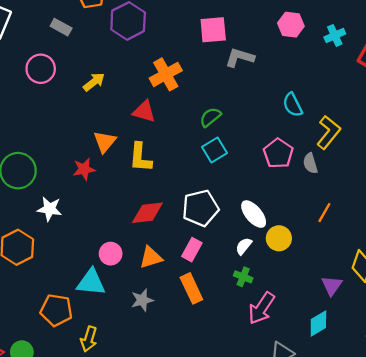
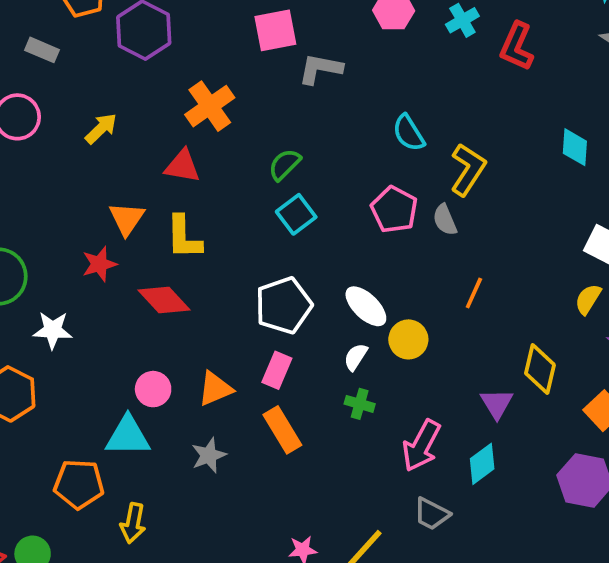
red diamond: (147, 213) -> (164, 300), moved, turned 60
pink arrow: (261, 308) -> (421, 446), moved

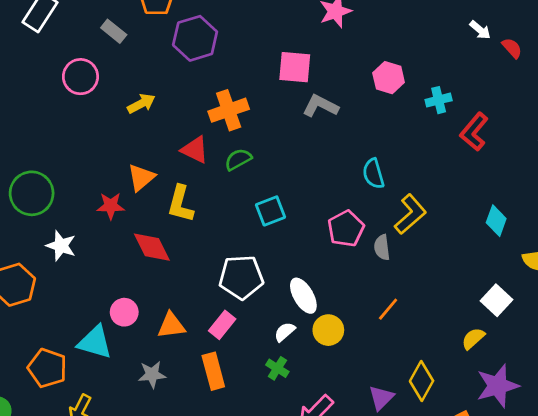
green semicircle: (285, 165) -> (238, 159), moved

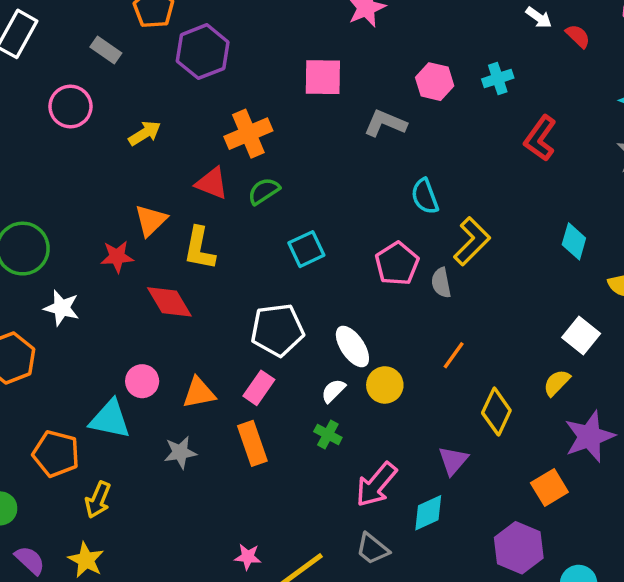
cyan cross: (439, 100) -> (498, 79), moved
gray L-shape: (320, 106) -> (385, 123), moved
yellow diamond: (422, 381) -> (496, 412), moved

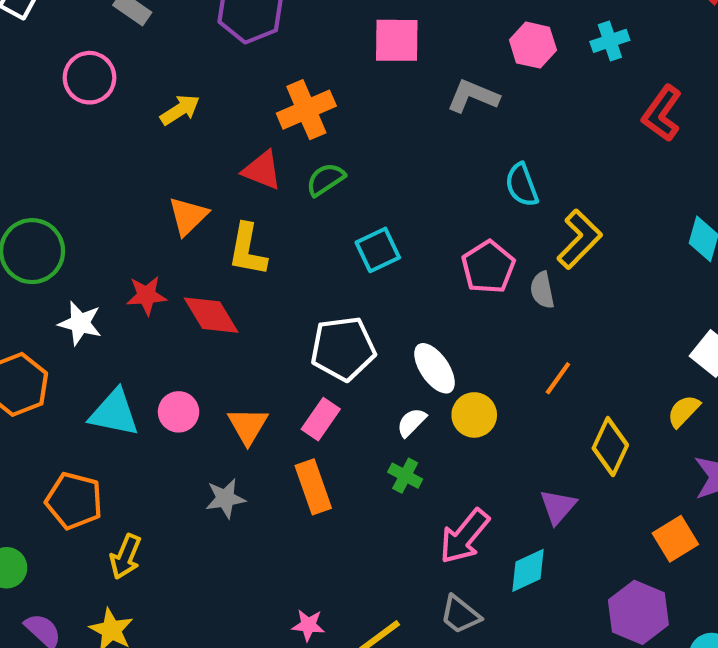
red star: (117, 257) -> (146, 295), moved
orange triangle: (199, 393) -> (248, 426), turned -48
cyan triangle: (110, 419) -> (114, 413), moved

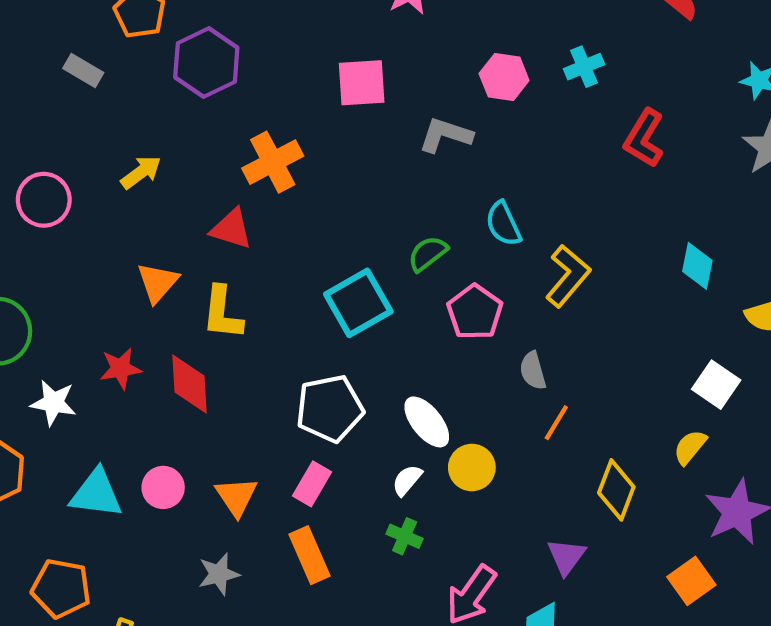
pink circle: (89, 78) -> (44, 200), moved
green semicircle: (326, 179) -> (428, 254), moved
cyan square: (378, 250) -> (358, 303), size x1.4
gray semicircle: (542, 290) -> (533, 371), moved
red diamond: (211, 315) -> (190, 384), turned 32

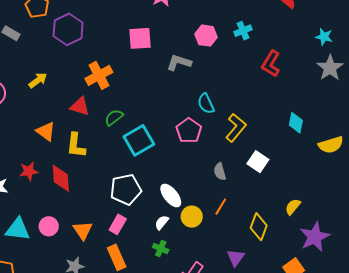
green semicircle: (428, 254) -> (114, 117), moved
orange triangle: (158, 282) -> (46, 131), turned -35
pink pentagon: (475, 312) -> (189, 131), moved
white square: (716, 385) -> (258, 162), moved
orange line: (556, 423) -> (221, 207), moved

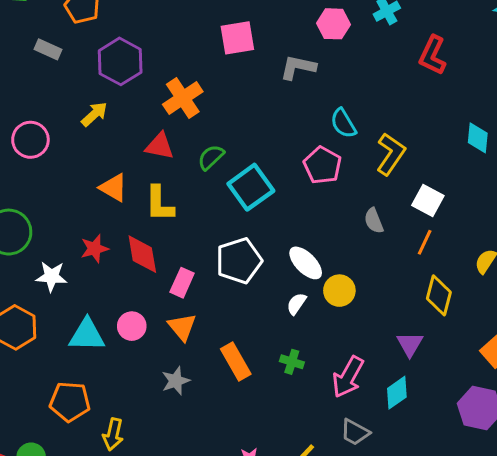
purple hexagon: (68, 29) -> (120, 61), moved
orange line: (221, 207) -> (425, 242), moved
pink rectangle: (118, 224) -> (182, 283), moved
green cross: (161, 248) -> (292, 362), moved

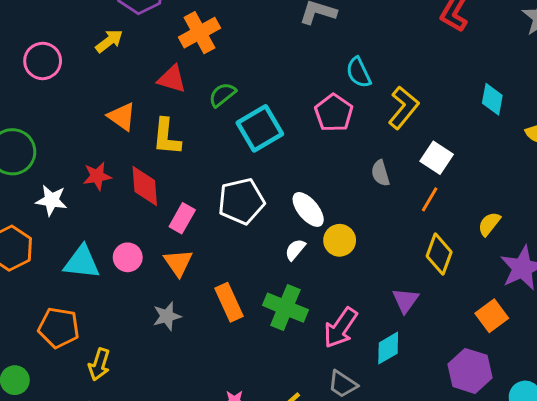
green cross: (292, 362) -> (285, 308), size x1.8

